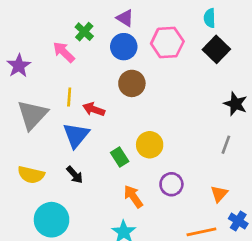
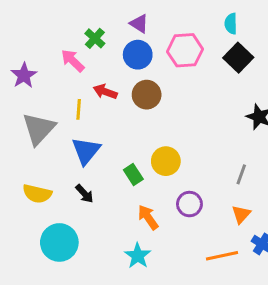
red arrow: (94, 109) -> (105, 92), moved
gray line: (226, 145) -> (241, 174), moved

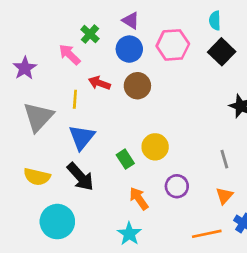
gray line: (241, 174) -> (224, 159), turned -36
black arrow: (84, 194) -> (80, 177), size x1.6

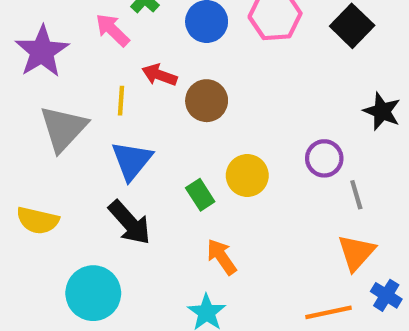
purple star: (25, 68) -> (42, 51), size x1.4
brown circle: (137, 86) -> (207, 101), moved
yellow semicircle: (37, 177) -> (38, 220), moved
purple circle: (177, 186) -> (324, 158), moved
orange triangle: (224, 196) -> (356, 253), size x1.4

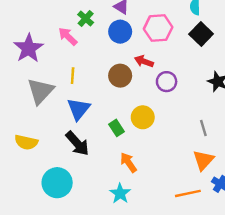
red arrow: (160, 75) -> (144, 61), moved
purple circle: (324, 158) -> (167, 82), moved

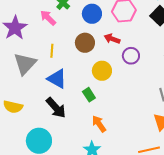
brown circle: (120, 76) -> (85, 43), moved
blue triangle: (79, 109) -> (57, 79), turned -40
yellow circle: (143, 117) -> (102, 71), moved

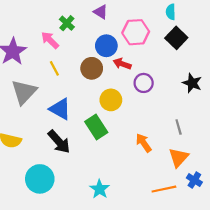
blue circle: (92, 14) -> (106, 46), moved
yellow line: (52, 51) -> (54, 68), moved, turned -32
green rectangle: (89, 95) -> (96, 127), size x1.5
orange arrow: (99, 124) -> (144, 143), moved

